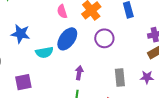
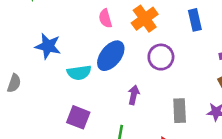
purple arrow: (79, 73) -> (134, 95), moved
purple square: (23, 82) -> (78, 117), moved, turned 30

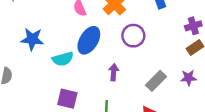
gray rectangle: (180, 111) -> (156, 81), turned 55

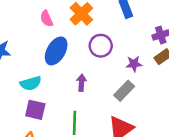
cyan semicircle: (63, 59) -> (31, 83), moved
purple star: (188, 78) -> (134, 64), moved

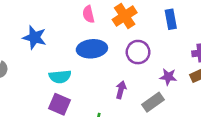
blue ellipse: (56, 51) -> (92, 49), turned 44
purple arrow: (81, 83) -> (121, 90), moved

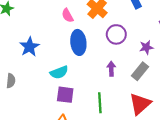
blue star: (34, 37) -> (29, 47), turned -30
blue ellipse: (92, 49) -> (78, 42), turned -75

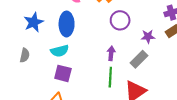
blue ellipse: (78, 42) -> (67, 24), moved
gray semicircle: (11, 81) -> (25, 55), moved
green line: (100, 103) -> (110, 77), moved

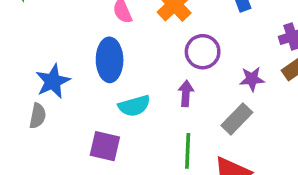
blue star: (34, 22) -> (53, 81), moved
cyan semicircle: (60, 51) -> (134, 106), moved
purple arrow: (111, 53) -> (186, 93), moved

